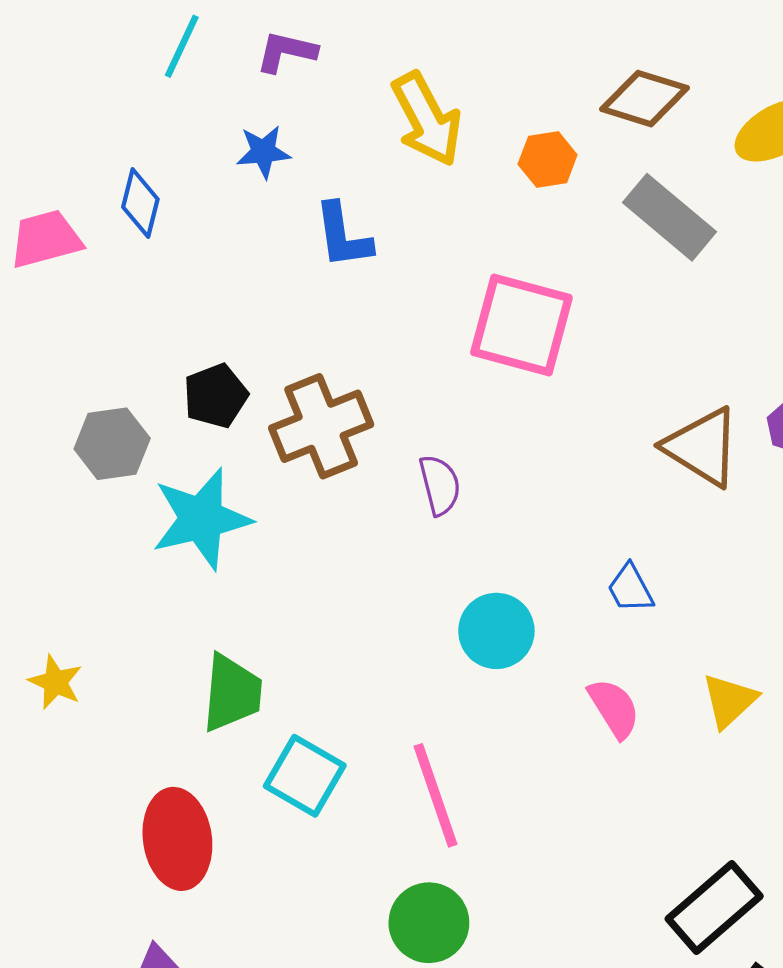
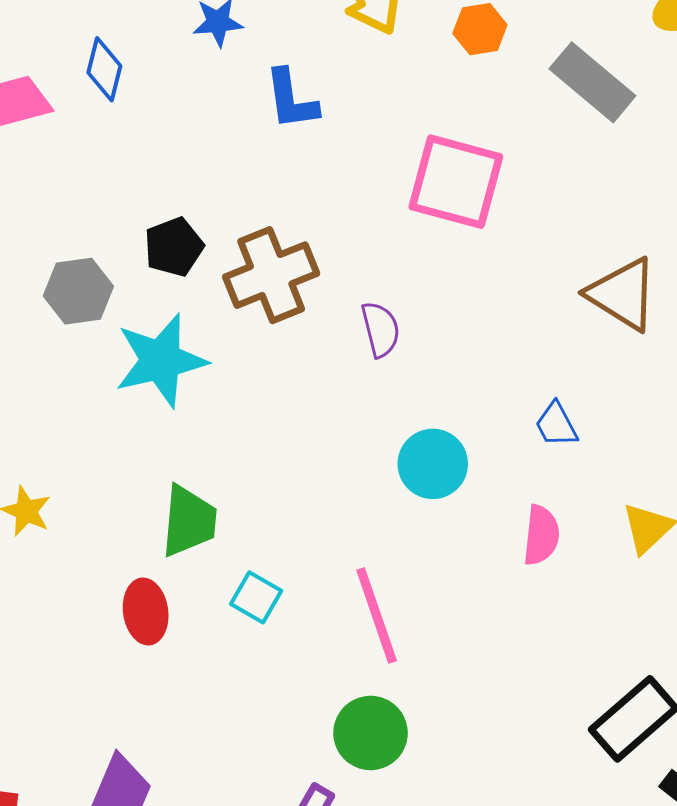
pink semicircle: (614, 708) -> (541, 535), turned 38
cyan square: (305, 776) -> (256, 597), size x0.7
red ellipse: (177, 839) -> (146, 611), moved, size x0.7

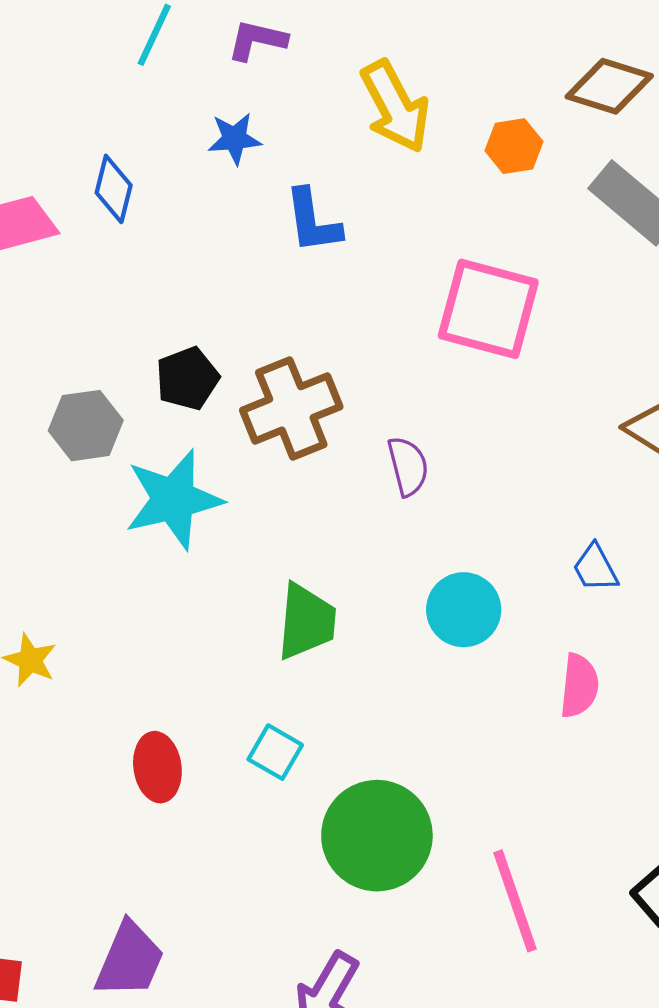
green trapezoid: (189, 521) -> (306, 621), moved
pink line: (377, 615) -> (515, 901), moved
green circle: (371, 733) -> (377, 836), moved, size x1.4

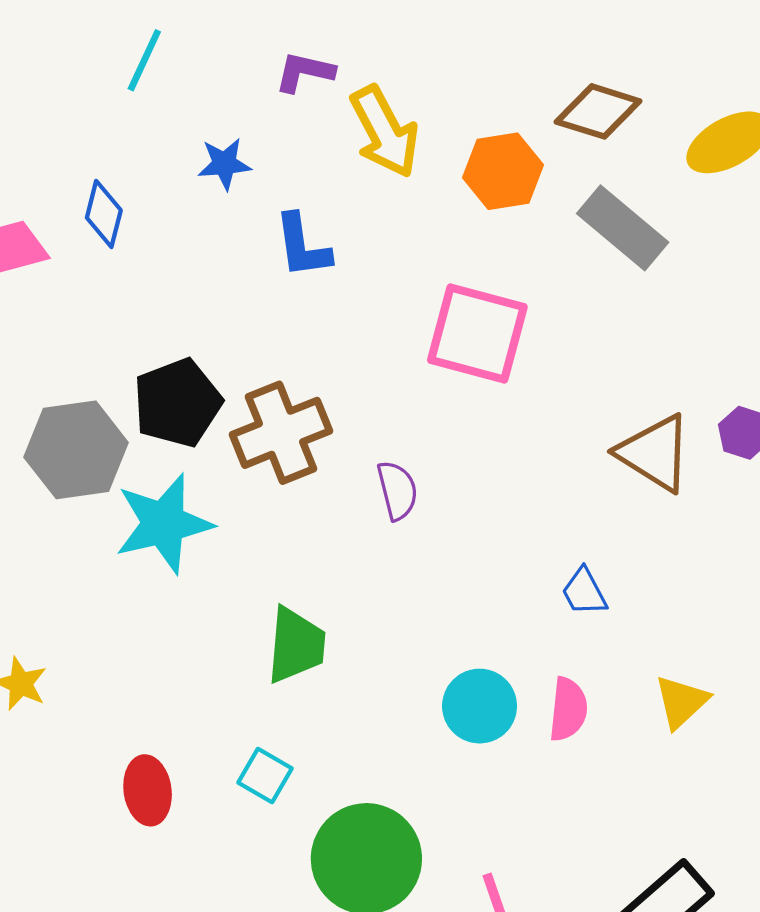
purple L-shape: (257, 40) -> (304, 72), moved
orange hexagon: (514, 146) -> (503, 171), size x1.4
black pentagon: (187, 378) -> (177, 403), size x1.4
gray hexagon: (86, 426) -> (76, 450), size x1.4
cyan circle: (464, 610) -> (480, 706), moved

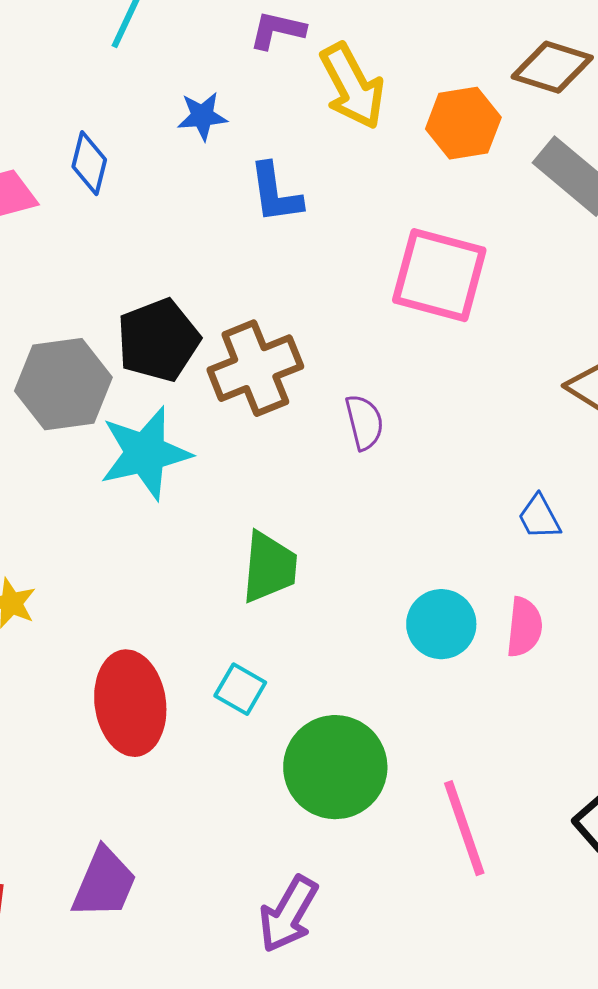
red ellipse: (148, 790) -> (130, 703), size x1.6

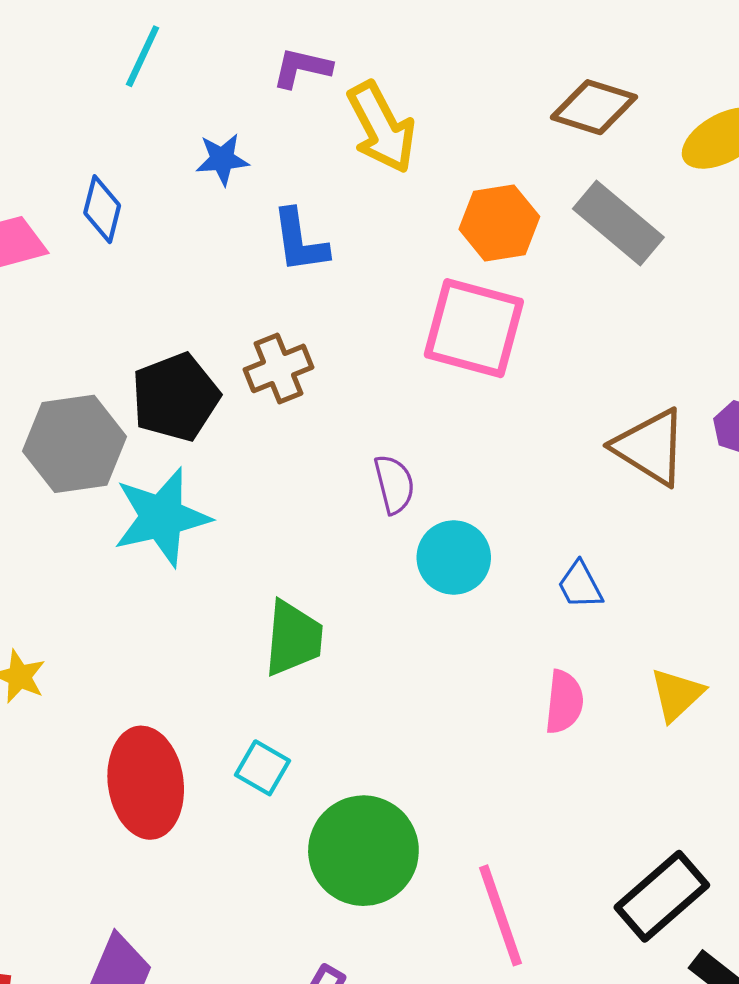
orange hexagon: (463, 123) -> (499, 223), moved
brown cross: (255, 368) -> (278, 368), moved, size x0.7
cyan circle: (441, 624) -> (454, 558), moved

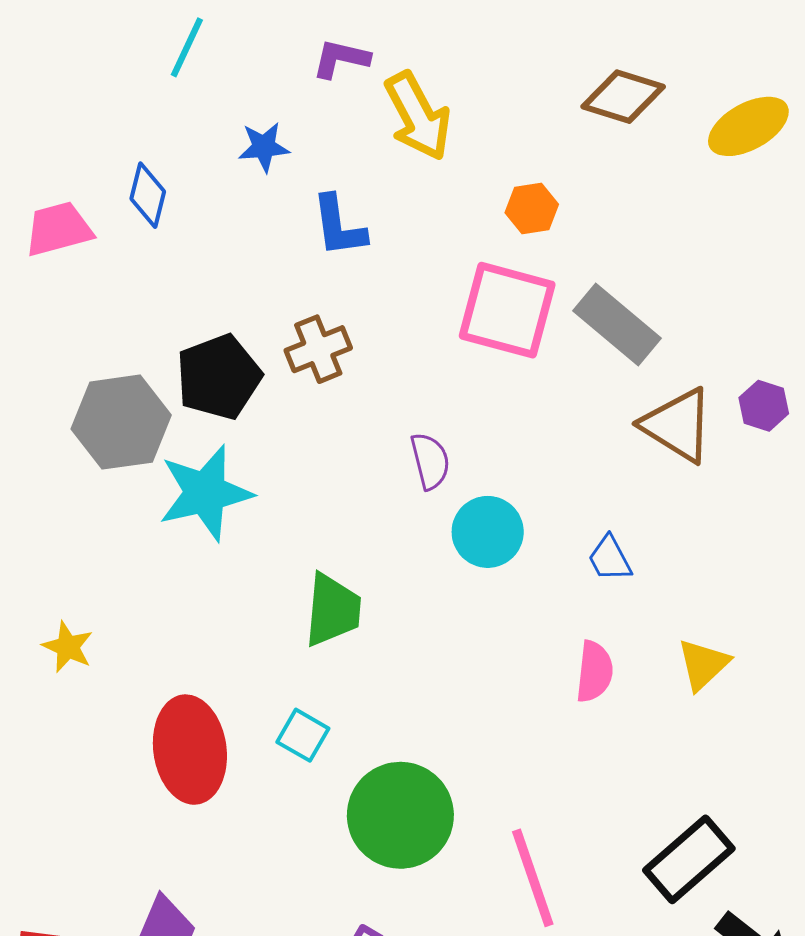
orange hexagon: (499, 223) -> (532, 209), size x0.7
gray rectangle: (618, 223) -> (617, 325), moved

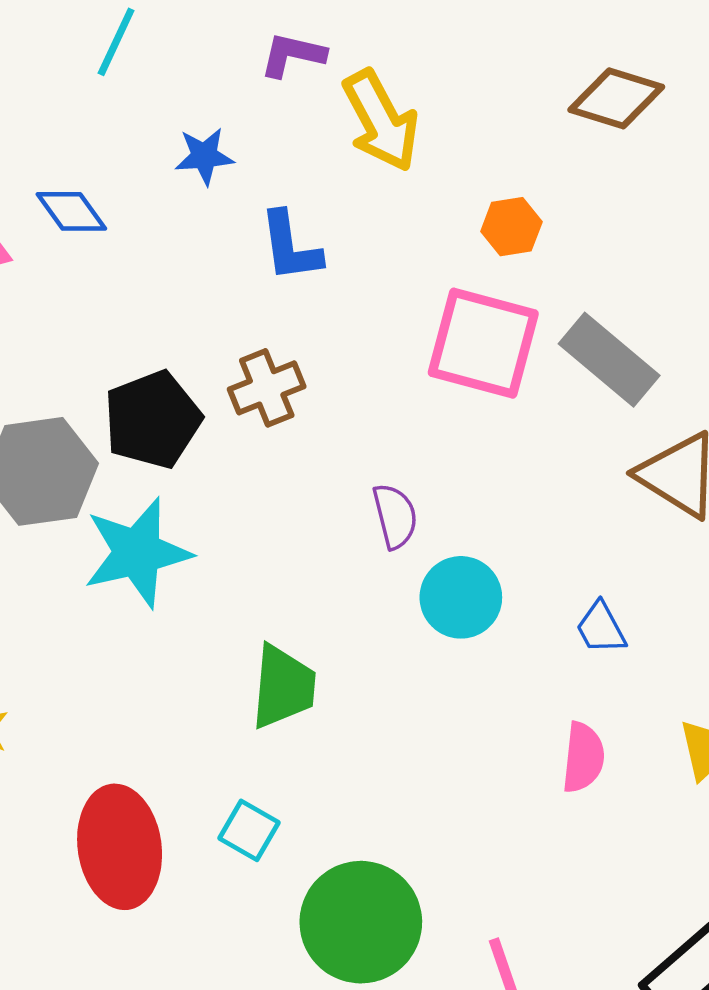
blue diamond: (148, 195) -> (71, 211), turned -50

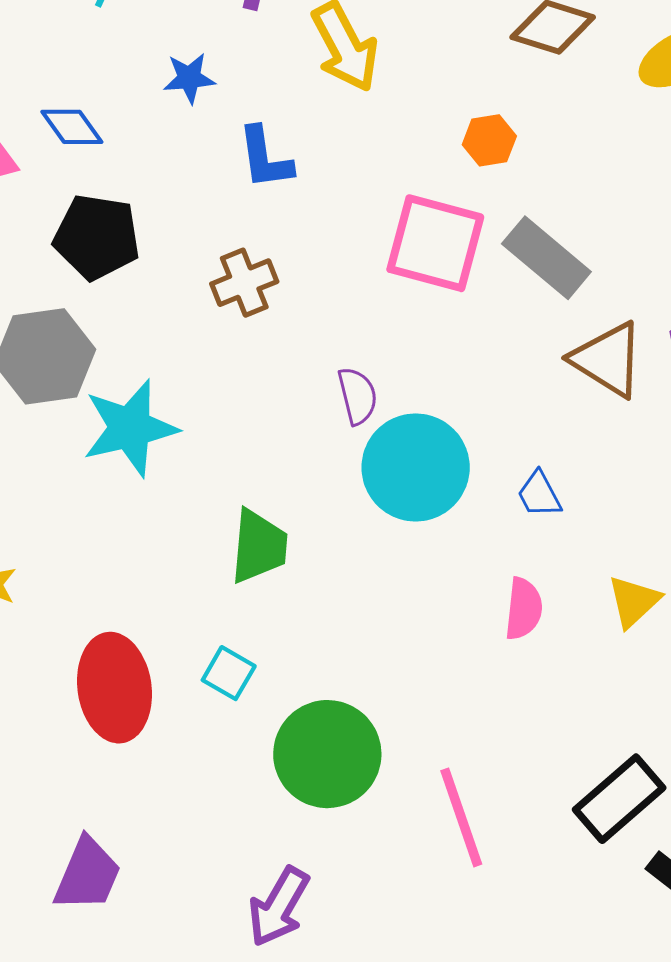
orange hexagon: (511, 227) -> (489, 140), moved
black pentagon: (153, 420) -> (97, 237), moved, turned 30
cyan circle: (461, 597) -> (416, 467), size x1.5

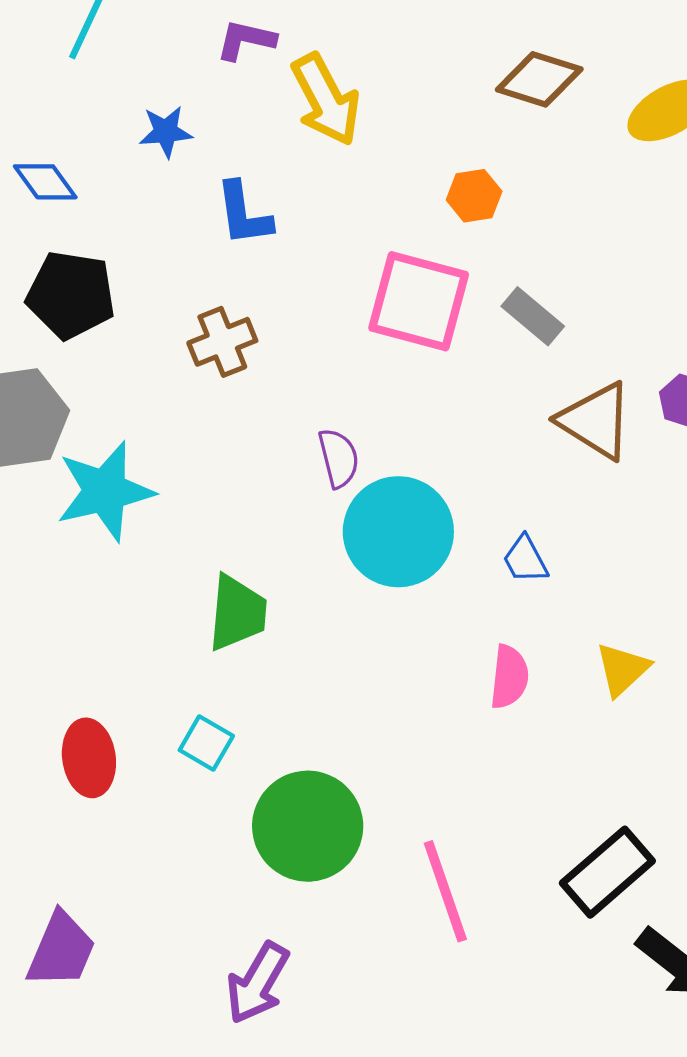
gray rectangle: (546, 258) -> (533, 316), size x0.7
red ellipse: (114, 688) -> (89, 758), size x0.7

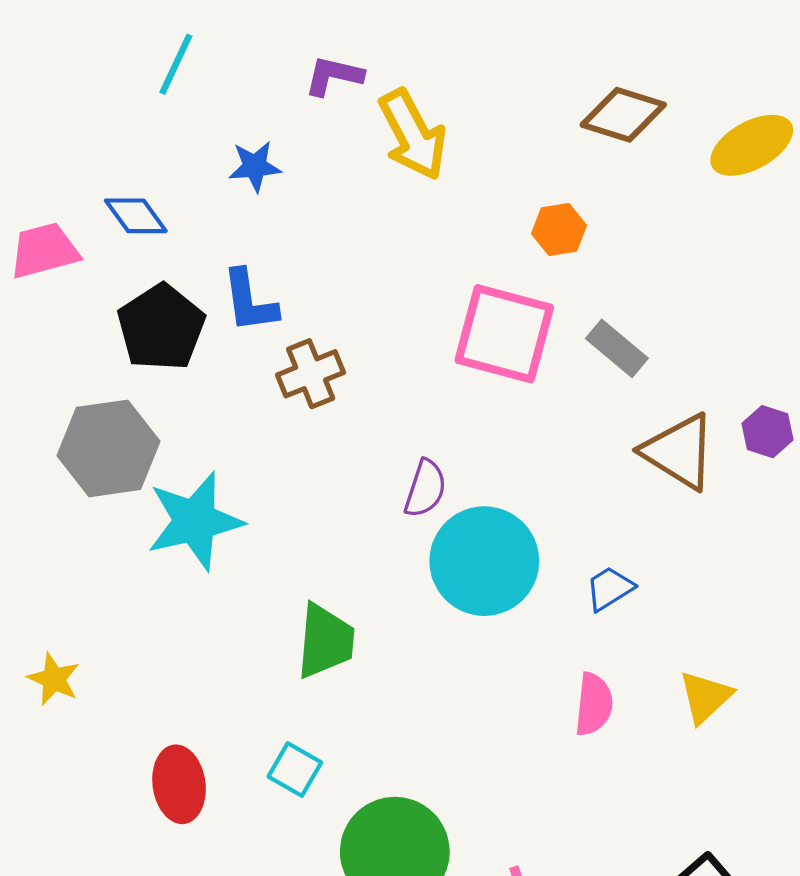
blue L-shape: (244, 214) -> (250, 301), moved
black pentagon: (71, 295) -> (161, 327), turned 30
purple semicircle: (339, 458) -> (425, 488), turned 32
blue trapezoid: (525, 559) -> (610, 588), turned 86

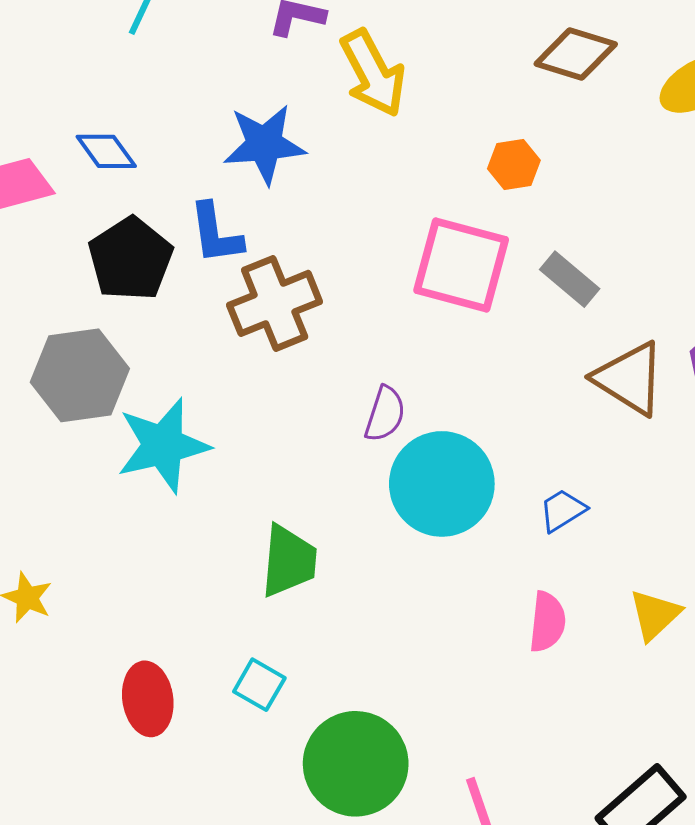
blue star: (255, 166) -> (264, 144), moved, size x1.6
brown cross: (311, 374) -> (275, 303), size x1.4

